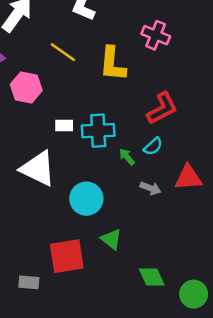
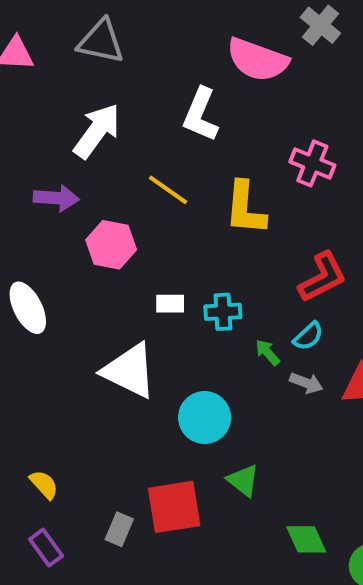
cyan cross: (98, 131) -> (223, 312), size x0.7
gray arrow: (150, 188) -> (306, 383), moved
gray rectangle: (29, 282) -> (119, 529), moved, turned -72

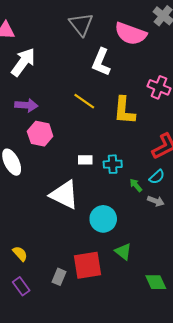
gray triangle: (101, 41) -> (81, 24), moved, turned 40
white arrow: (97, 131) -> (23, 62), moved
pink hexagon: (111, 245) -> (40, 134), moved

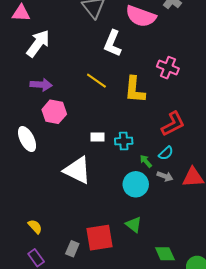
cyan circle: (103, 219) -> (136, 184), moved

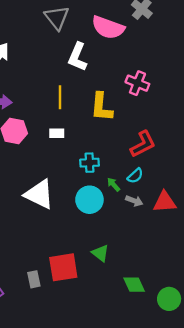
yellow line: (96, 81) -> (60, 97), turned 55
white rectangle: (97, 137) -> (57, 133), moved
cyan circle: (136, 184) -> (89, 200), moved
gray rectangle: (72, 249) -> (34, 279), turned -35

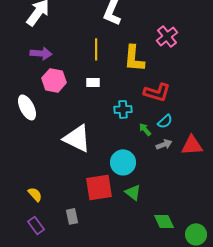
pink cross: (137, 83) -> (167, 36), turned 30
red L-shape: (143, 144) -> (157, 92), moved, turned 44
cyan circle: (89, 200) -> (123, 162), moved
gray arrow: (134, 201) -> (164, 144), turned -42
red square: (63, 267) -> (99, 187), moved

